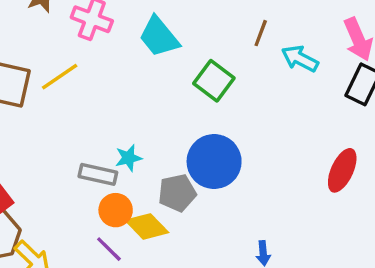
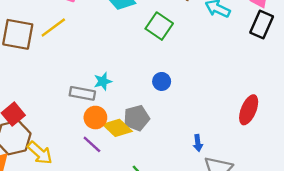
blue circle: (214, 162) -> (162, 81), size x0.5
red ellipse: (342, 170) -> (249, 110), moved
gray pentagon: (177, 193) -> (137, 118), moved

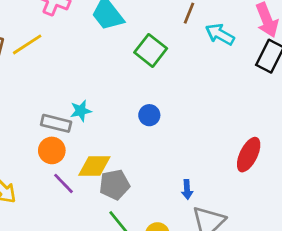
orange circle: (95, 118) -> (52, 150), moved
gray pentagon: (137, 118) -> (114, 185), moved
yellow diamond: (117, 128) -> (94, 166), turned -48

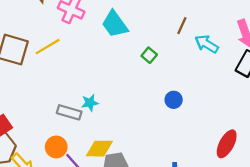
green square: (151, 50) -> (149, 55), size x0.6
blue circle: (149, 115) -> (174, 100), moved
orange circle: (52, 150) -> (56, 147), moved

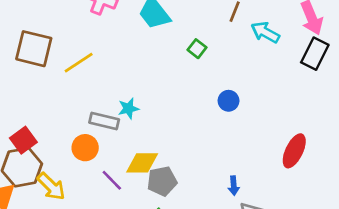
yellow line: (48, 47) -> (79, 63), moved
orange circle: (56, 147) -> (85, 148), moved

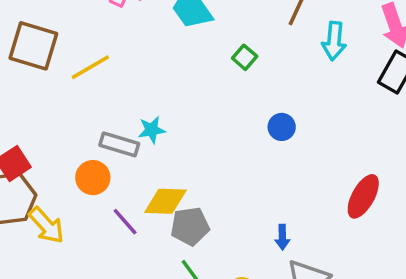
cyan arrow: (265, 32) -> (334, 41), turned -116

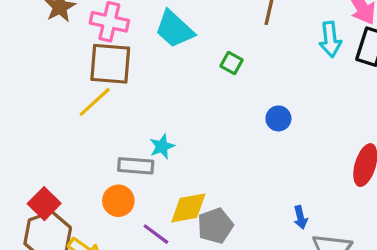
cyan arrow: (334, 41) -> (330, 39), moved
brown square: (33, 46) -> (110, 64), moved

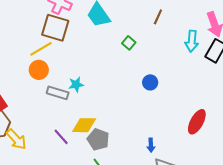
orange circle: (118, 201) -> (39, 70), moved
gray pentagon: (215, 226) -> (98, 139), turned 30

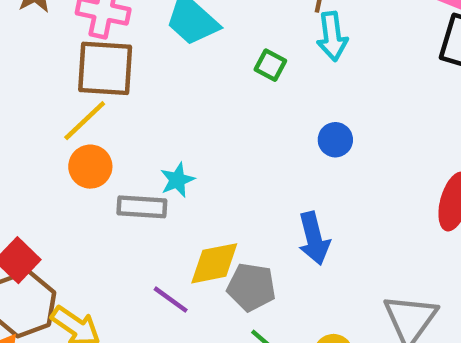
cyan arrow: (192, 41) -> (332, 36), moved
blue arrow: (151, 145) -> (314, 238), moved, size x1.6

